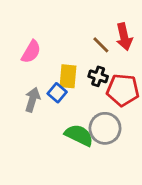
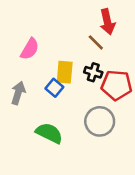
red arrow: (124, 37) -> (107, 22), moved
gray arrow: (32, 100) -> (18, 93), moved
green semicircle: (79, 135) -> (49, 133), moved

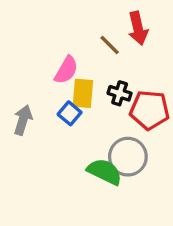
brown line: (96, 42) -> (110, 45), moved
pink semicircle: (30, 49) -> (66, 70), moved
green semicircle: (49, 133) -> (105, 172), moved

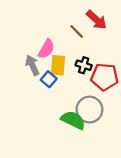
red arrow: (138, 28) -> (96, 20), turned -35
gray arrow: (23, 120) -> (32, 65), moved, turned -42

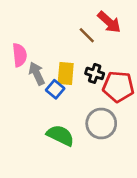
pink semicircle: (46, 49) -> (20, 55), moved, turned -36
green semicircle: (73, 120) -> (60, 135), moved

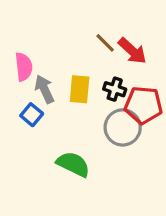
red arrow: (109, 22) -> (132, 51), moved
blue square: (55, 89) -> (32, 115), moved
gray circle: (101, 123) -> (123, 127), moved

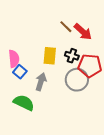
pink semicircle: (24, 67) -> (14, 59), moved
gray arrow: (44, 89) -> (41, 82), moved, turned 42
green semicircle: (73, 164) -> (24, 103), moved

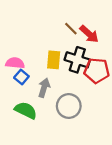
black cross: (72, 56) -> (77, 60), size x1.6
pink semicircle: (14, 59) -> (15, 63), turned -78
gray circle: (77, 80) -> (69, 106), moved

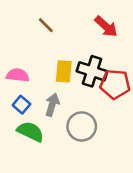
brown line: (71, 29) -> (46, 25), moved
red arrow: (89, 34) -> (106, 27), moved
blue square: (21, 77) -> (21, 105), moved

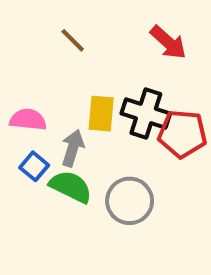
gray arrow: (52, 105) -> (73, 148), moved
green semicircle: (30, 132) -> (71, 187), moved

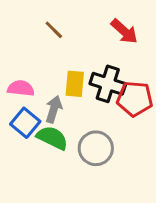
blue square: (34, 166) -> (25, 123), size x1.4

